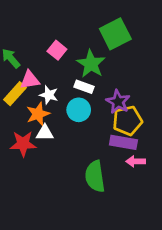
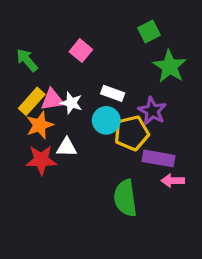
green square: (115, 34) -> (149, 32), size x0.6
green star: (91, 64) -> (170, 66), moved
pink triangle: (30, 80) -> (52, 100), moved
orange star: (38, 114) -> (40, 125), moved
yellow pentagon: (127, 121) -> (132, 133), moved

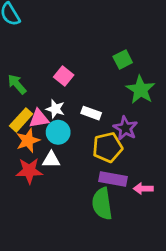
white star: (71, 103) -> (55, 109), moved
cyan circle: (106, 120) -> (58, 132), moved
purple rectangle: (159, 158) -> (113, 179), moved

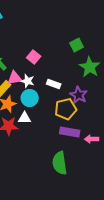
pink triangle: (39, 119) -> (15, 78), moved
green semicircle: (102, 204) -> (60, 163), moved

